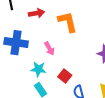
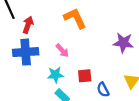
red arrow: (36, 13) -> (28, 25), moved, turned -49
red square: (65, 76) -> (85, 76), turned -32

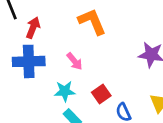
red square: (85, 76) -> (101, 94), turned -32

